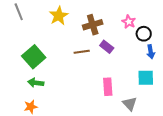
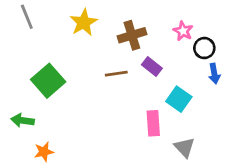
cyan square: (146, 78) -> (179, 99), moved, turned 36
green arrow: (36, 83) -> (23, 120), moved

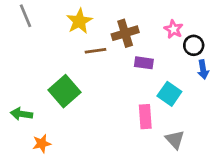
purple rectangle: (152, 66) -> (144, 63), turned -30
brown line: (116, 74) -> (95, 51), moved
green square: (48, 81) -> (65, 91), moved

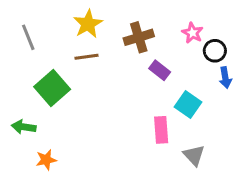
gray line: (26, 16) -> (28, 37), moved
brown line: (95, 51) -> (86, 57), moved
purple rectangle: (144, 63) -> (160, 70), turned 30
green square: (65, 91) -> (52, 88), moved

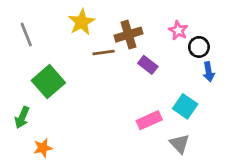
brown line: (86, 57) -> (104, 52), moved
cyan square: (188, 105) -> (185, 106), moved
green arrow: (24, 127) -> (22, 117), turned -75
pink rectangle: (161, 130) -> (149, 120), turned 70

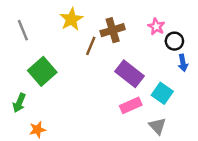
brown line: (104, 52) -> (91, 46), turned -60
purple rectangle: (148, 65) -> (130, 74), moved, size x1.6

